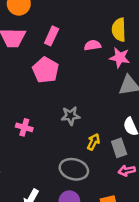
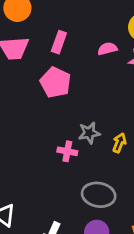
pink cross: (24, 127) -> (67, 151), moved
yellow arrow: (93, 142) -> (119, 143), moved

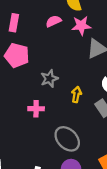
gray star: (89, 133) -> (49, 79), moved
gray ellipse: (99, 195) -> (67, 139), turned 45

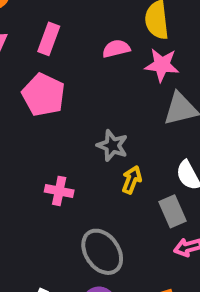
gray star: (49, 79) -> (112, 146), moved, turned 30

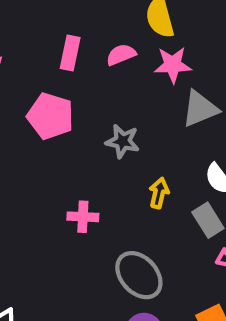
pink rectangle: (49, 39) -> (70, 53), moved
gray star: (112, 146) -> (123, 141), moved

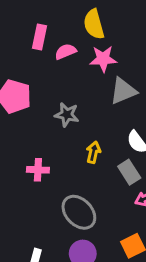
pink rectangle: (70, 53) -> (40, 37), moved

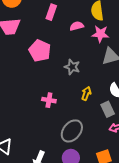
pink rectangle: (40, 37) -> (51, 12), moved
gray ellipse: (79, 212) -> (72, 131), turned 75

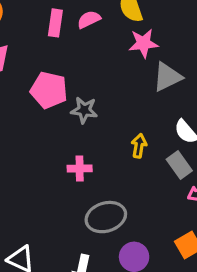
pink semicircle: (77, 26) -> (89, 19), moved
gray star: (72, 67) -> (84, 110), moved
gray ellipse: (72, 131) -> (106, 217), moved, turned 45

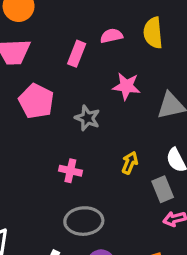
pink rectangle: (55, 23) -> (77, 54), moved
pink star: (143, 43) -> (126, 86), moved
pink pentagon: (49, 90) -> (36, 101), moved

